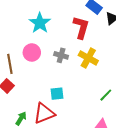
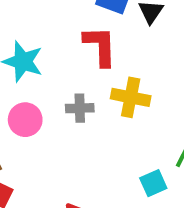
cyan square: (57, 94) -> (153, 183), moved

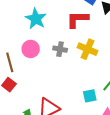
red L-shape: (100, 46) -> (77, 19), turned -100

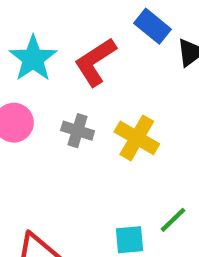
red L-shape: (77, 19) -> (95, 62), moved, turned -40

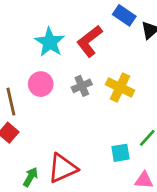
gray cross: (78, 131) -> (82, 86), turned -36

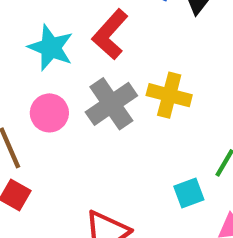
gray cross: (82, 86) -> (111, 104), size x1.6

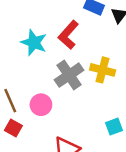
pink circle: (49, 113) -> (41, 105), moved

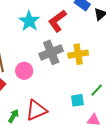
yellow cross: (103, 70) -> (78, 54), turned -36

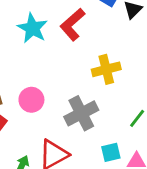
gray cross: (51, 52) -> (81, 113), moved
cyan square: (77, 100) -> (111, 152), moved

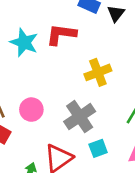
red L-shape: (73, 24) -> (61, 34), turned 56
cyan square: (111, 152) -> (98, 148), moved

